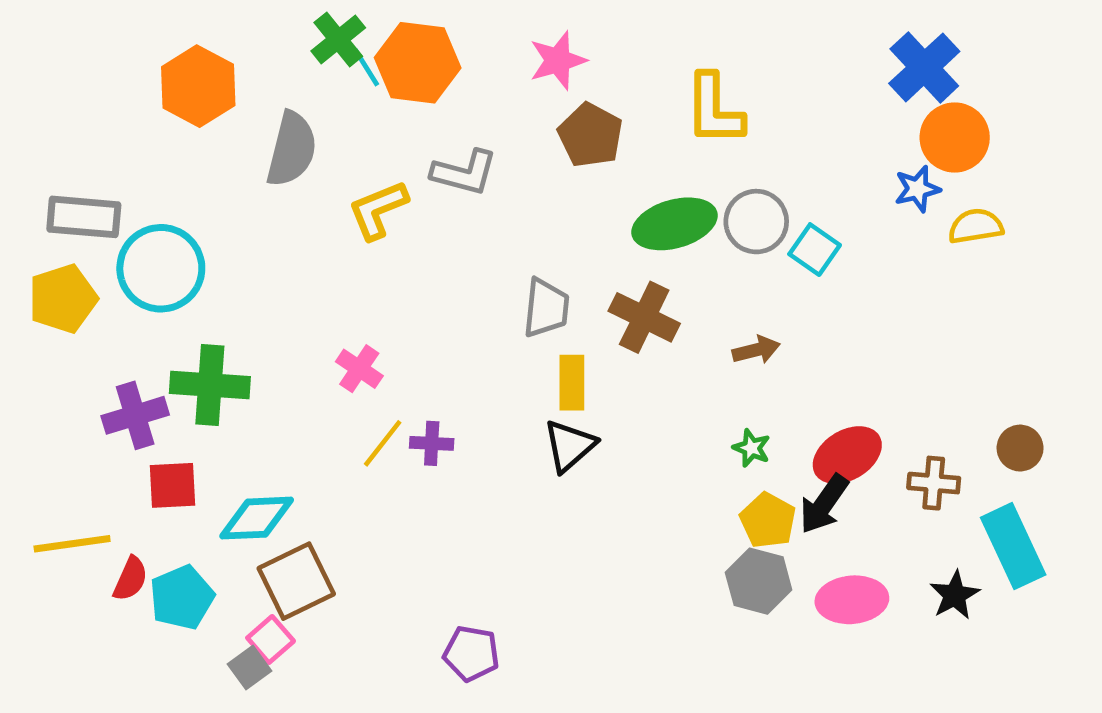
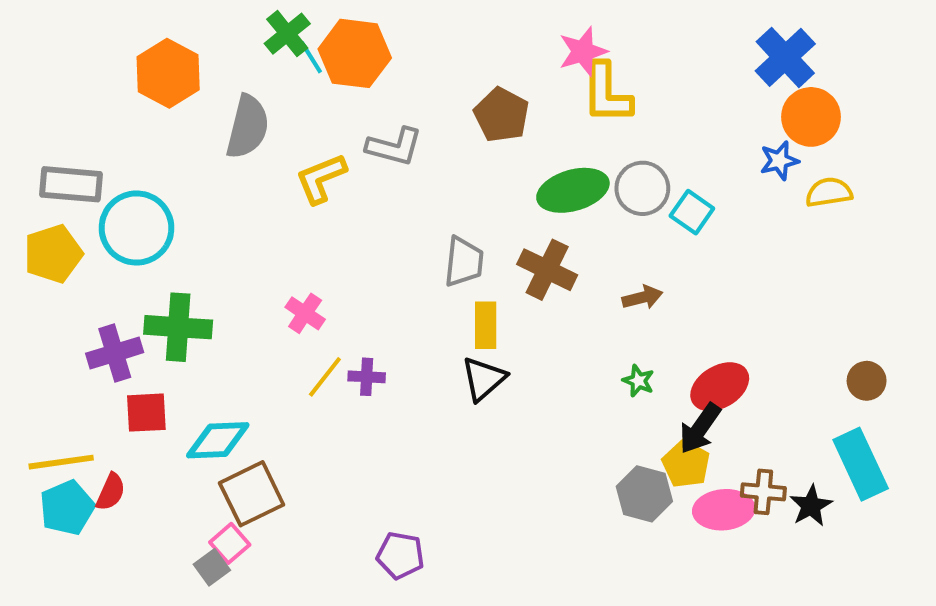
pink star: (558, 60) -> (583, 51), moved
brown cross: (934, 483) -> (763, 492), moved
yellow pentagon: (768, 520) -> (686, 464), moved
cyan pentagon: (182, 597) -> (67, 508), moved

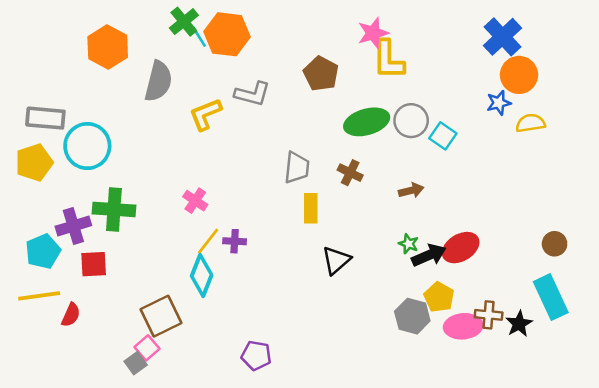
brown cross: (547, 270) -> (350, 173), size x0.7
black triangle: (484, 379) -> (336, 260), moved
black arrow: (700, 428) -> (429, 255), moved, turned -148
cyan diamond: (218, 440) -> (202, 276), moved, turned -66
cyan pentagon: (67, 508) -> (43, 251), moved

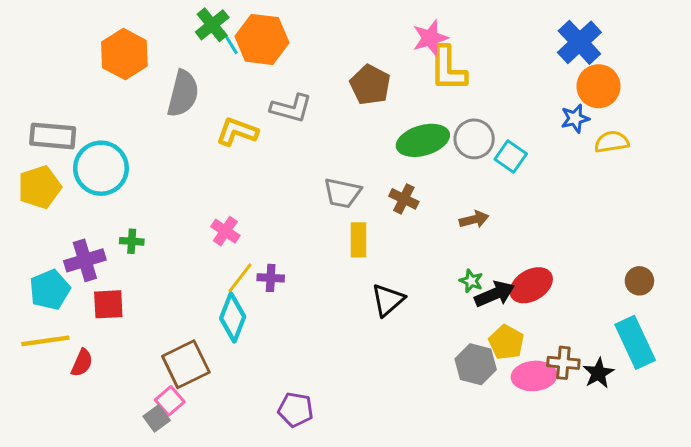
yellow L-shape: (205, 114) -> (237, 132), turned 42
gray trapezoid: (297, 168) -> (342, 193), turned 96
green cross: (114, 209) -> (132, 241), size x0.5

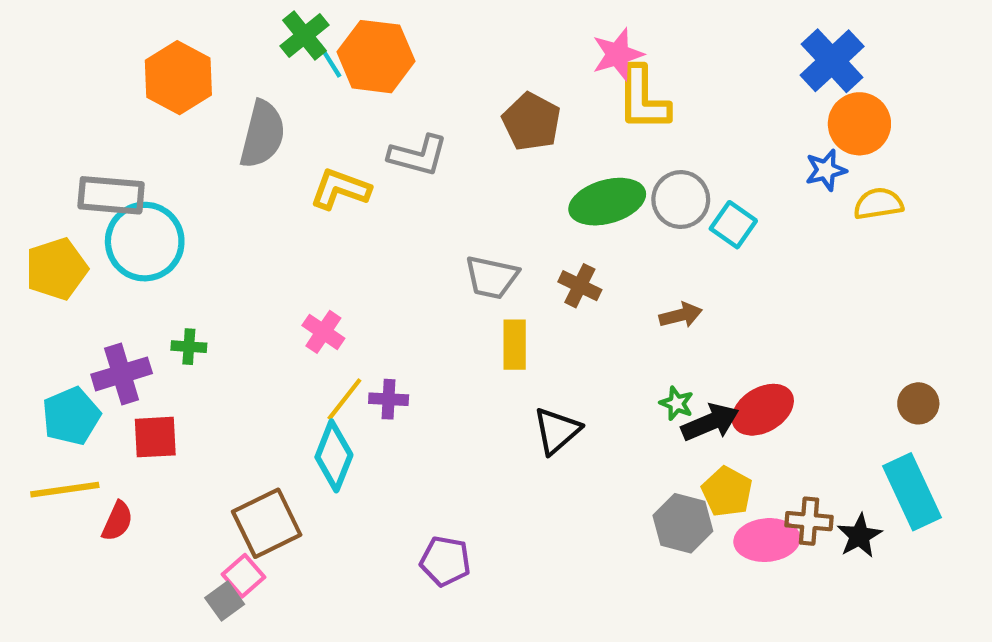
gray rectangle: (53, 136) -> (111, 195), moved
purple pentagon: (296, 410) -> (445, 561), moved

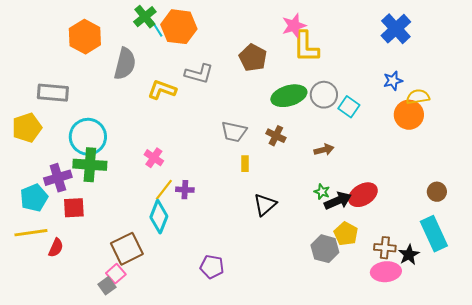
orange circle: (859, 124) -> (409, 115), moved
cyan circle: (145, 242) -> (88, 137), moved
yellow rectangle: (515, 345) -> (245, 164), size x0.7
green cross: (189, 347) -> (90, 165), size x2.0
pink ellipse: (767, 540) -> (386, 272), moved

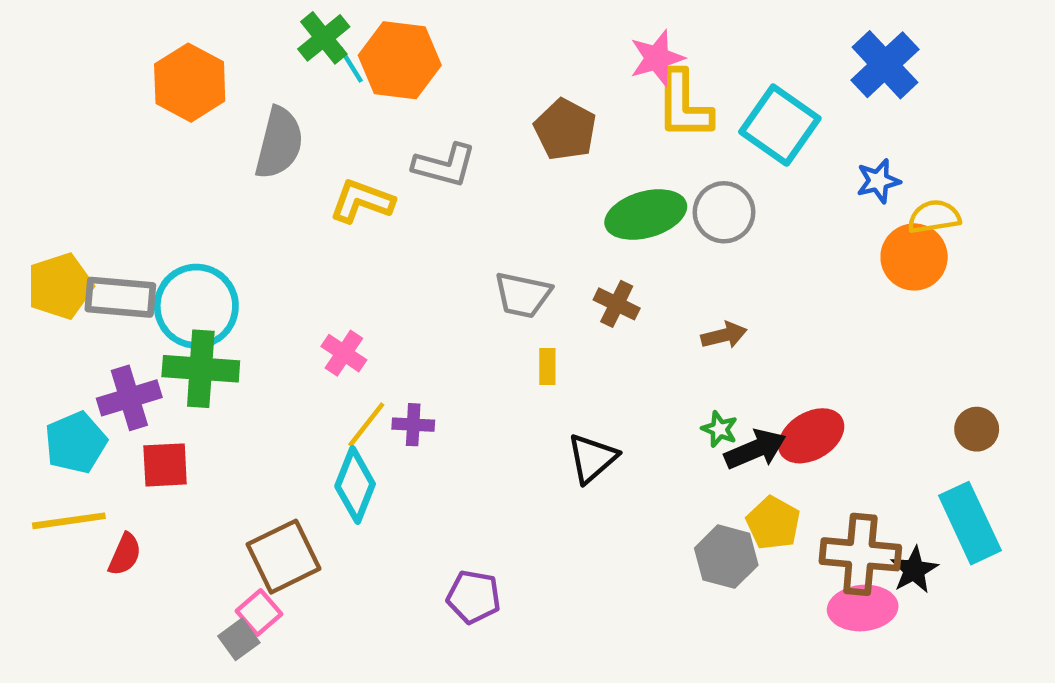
gray rectangle: (53, 93) -> (120, 297), moved
cyan square: (349, 107) -> (780, 125), moved, size x1.6
brown cross: (385, 248) -> (860, 554), size x1.6

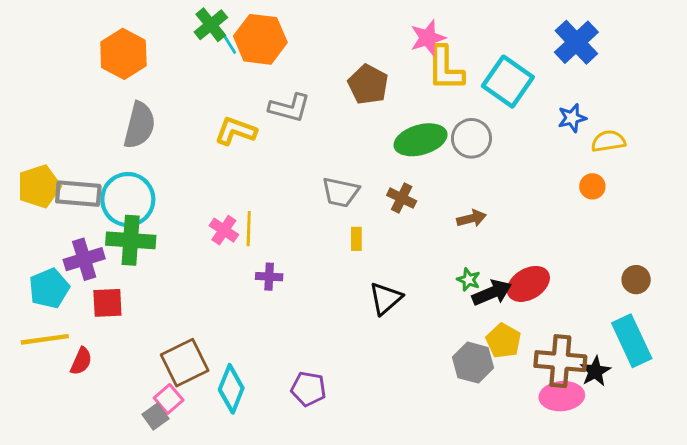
gray semicircle: (279, 143) -> (139, 125), moved
orange circle: (914, 257) -> (592, 186), moved, size x0.6
yellow line: (366, 425) -> (249, 229), moved, turned -36
cyan diamond: (355, 485) -> (231, 389), moved

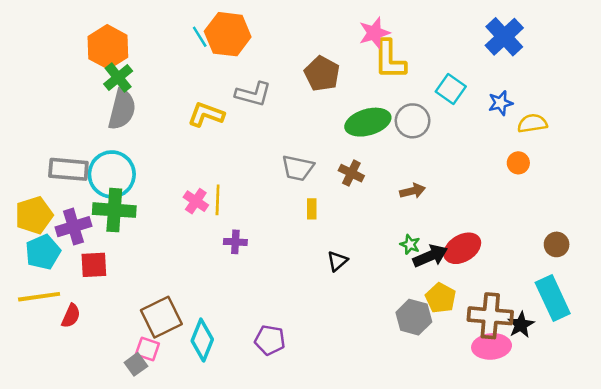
green cross: (211, 25) -> (118, 78), moved
cyan square: (508, 82) -> (451, 89), moved, size x0.7
yellow pentagon: (39, 186) -> (34, 215), moved
black triangle: (386, 299) -> (337, 261), size x0.7
pink square: (169, 399) -> (147, 349), turned -30

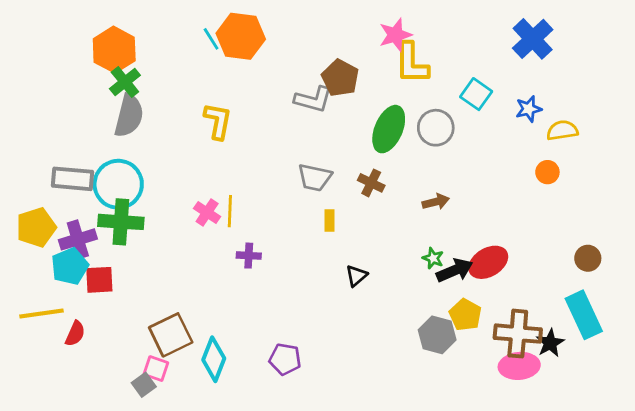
gray L-shape: (253, 94) -> (313, 99), moved
yellow L-shape: (206, 114) -> (218, 121), turned 81
green ellipse: (368, 122) -> (389, 129), turned -51
cyan pentagon: (43, 252) -> (70, 266), moved

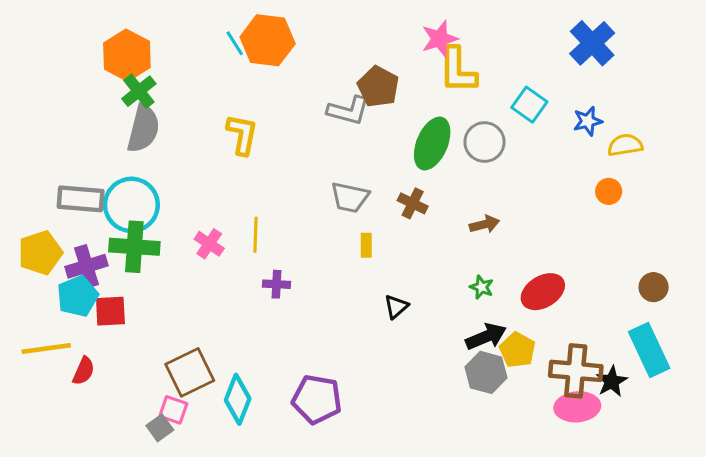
pink cross: (207, 212) -> (209, 244), moved
black arrow: (455, 270) -> (486, 337), moved
purple pentagon: (285, 359) -> (317, 399), size x1.4

